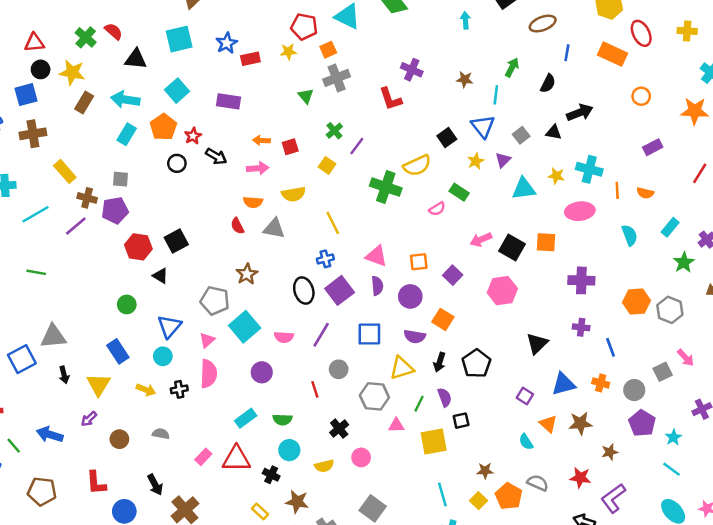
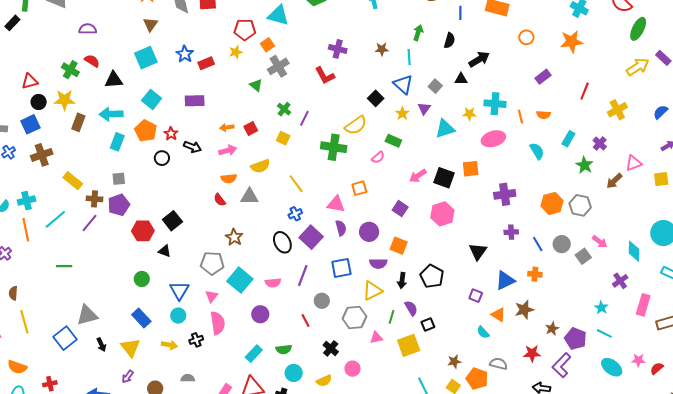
orange square: (419, 262) -> (359, 188), moved
gray circle: (634, 390) -> (562, 244), moved
purple pentagon: (642, 423) -> (575, 339), moved

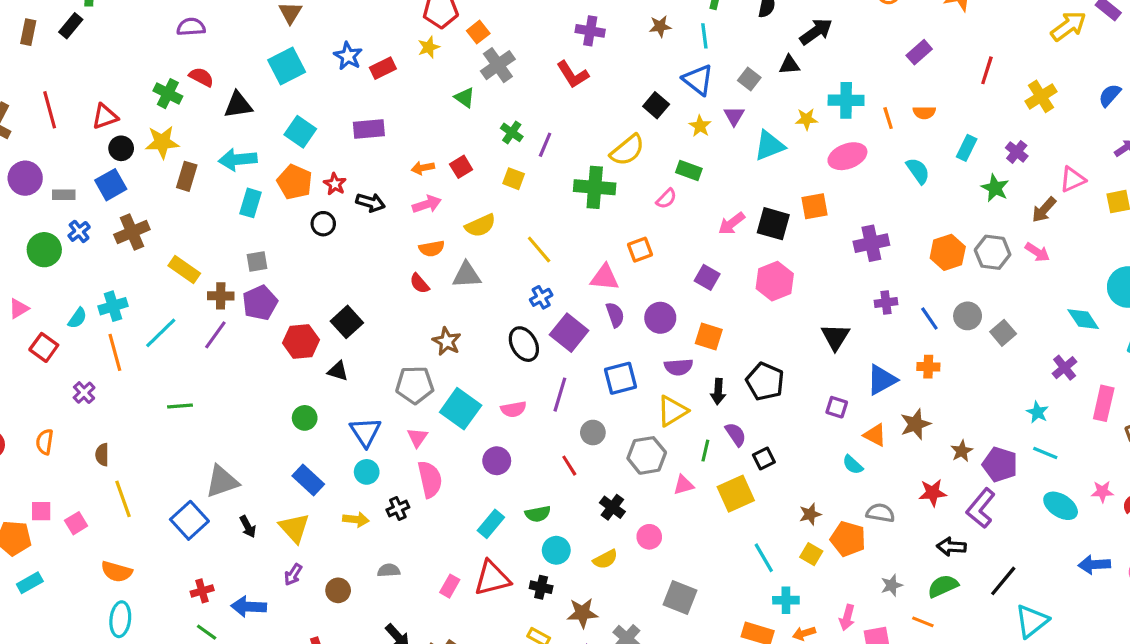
pink arrow: (600, 242) -> (1037, 252), moved
cyan diamond: (634, 251) -> (1083, 319), turned -30
red cross: (50, 384) -> (202, 591), moved

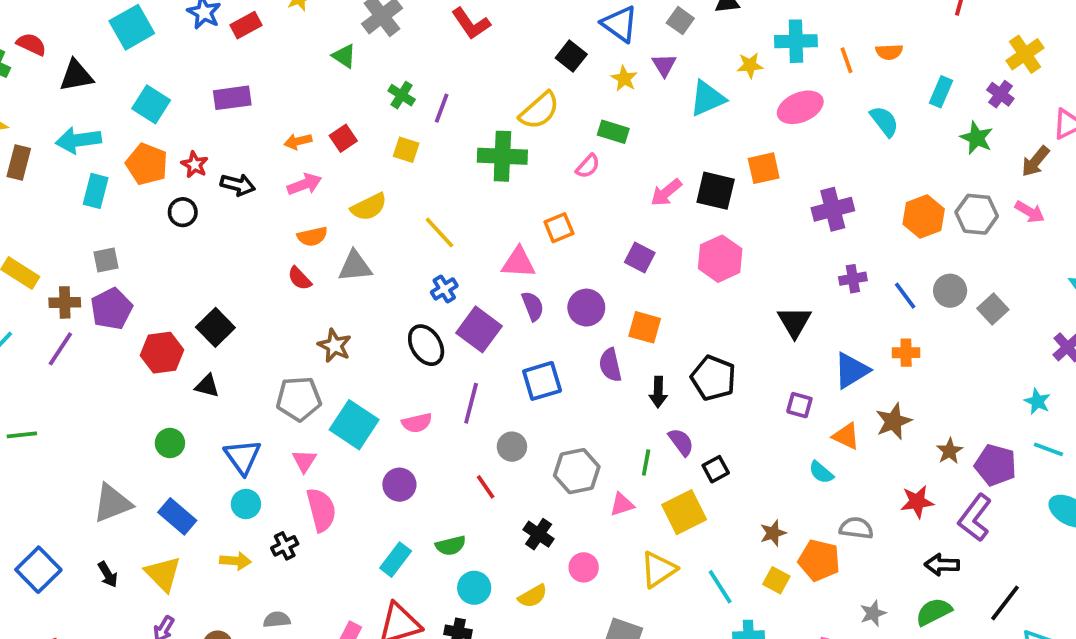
yellow cross: (1041, 96) -> (1025, 54), moved
purple semicircle: (679, 367) -> (610, 365), turned 84
yellow triangle: (672, 411) -> (658, 569), moved
gray triangle: (222, 481) -> (112, 503), moved

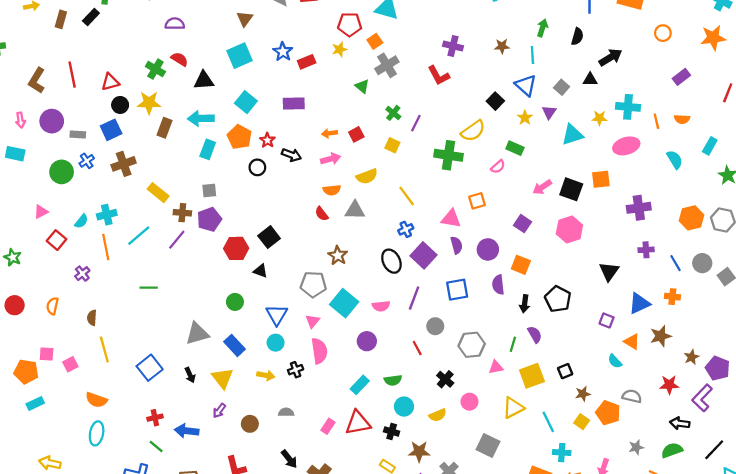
black square: (716, 469) -> (565, 371), moved

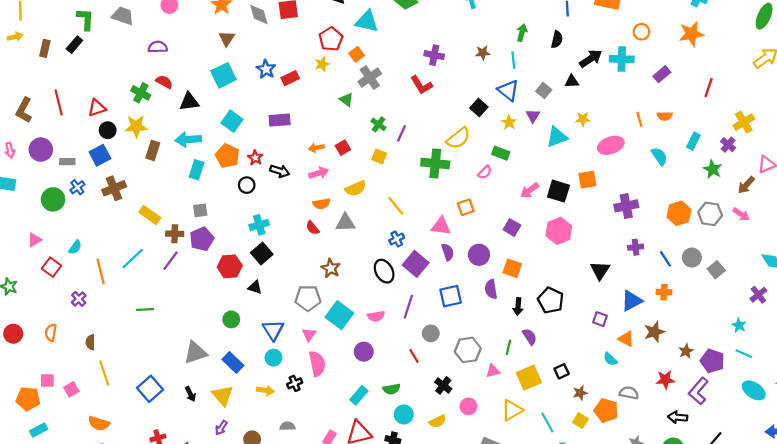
red pentagon: (350, 24) -> (331, 39), turned -30
cyan cross: (628, 107) -> (622, 59), moved
cyan cross: (107, 215) -> (259, 225), moved

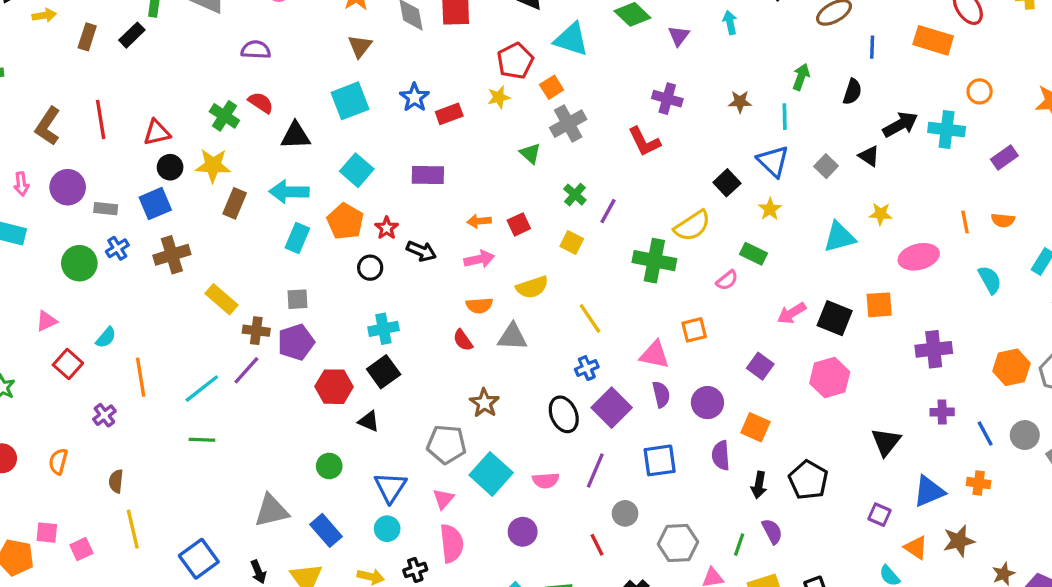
black triangle: (572, 81) -> (869, 156), turned 32
purple triangle: (533, 116) -> (679, 36), moved
cyan line: (133, 259) -> (202, 389), moved

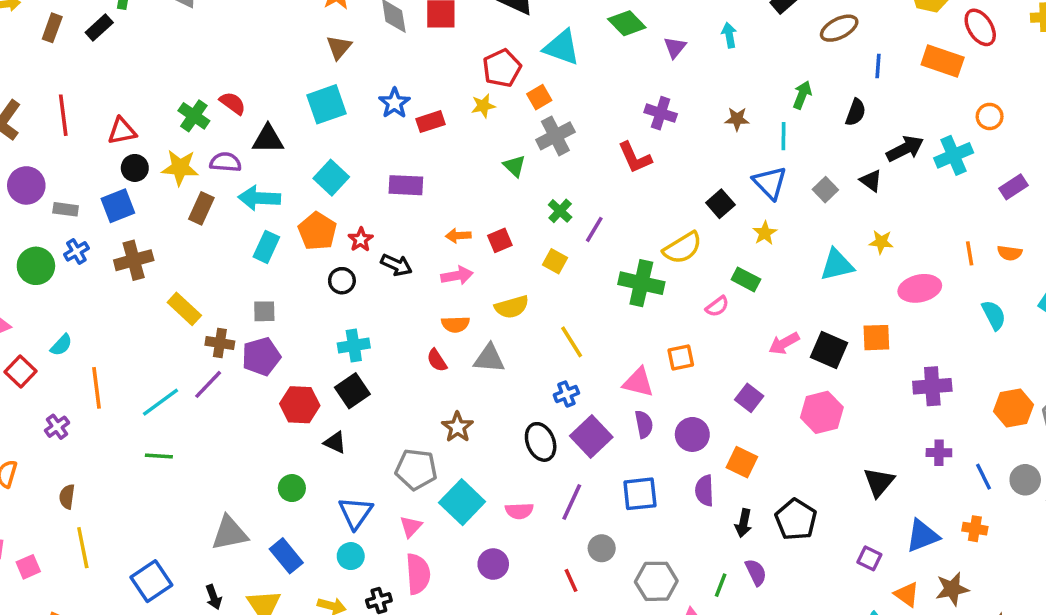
purple semicircle: (256, 50) -> (226, 162), moved
cyan cross: (947, 130) -> (954, 155), turned -32

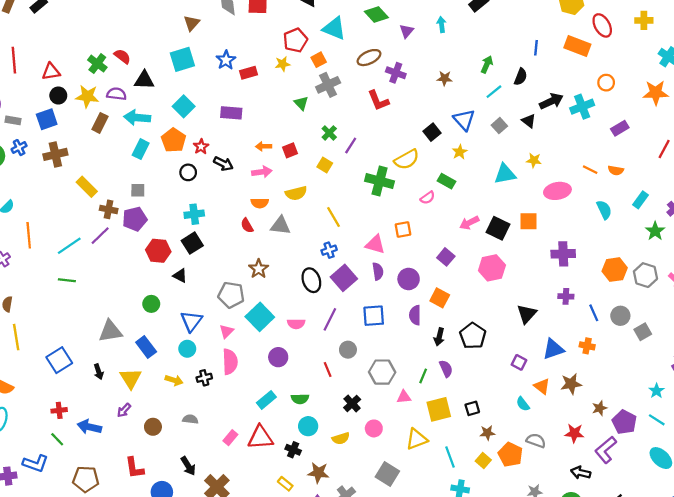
brown ellipse: (839, 28) -> (369, 58), moved
cyan line: (784, 136) -> (494, 92), moved, turned 48
orange line: (970, 253) -> (590, 170), turned -56

